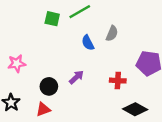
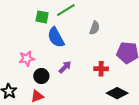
blue semicircle: (88, 43) -> (56, 37), moved, size x1.5
pink star: (17, 64) -> (27, 59), moved

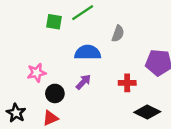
blue semicircle: (56, 37) -> (88, 53), moved, turned 120

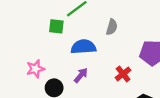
green square: (54, 22) -> (56, 26), moved
red cross: (127, 83) -> (123, 74), turned -35

